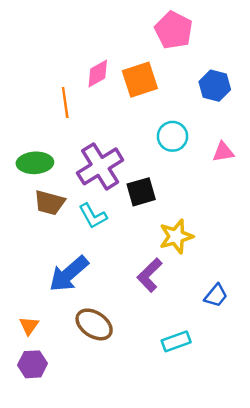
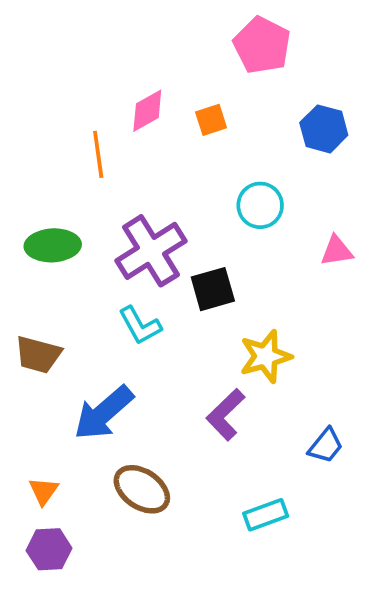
orange square: (140, 80) -> (211, 120), size x0.6
pink triangle: (223, 152) -> (337, 251), moved
brown trapezoid: (49, 203) -> (38, 355), moved

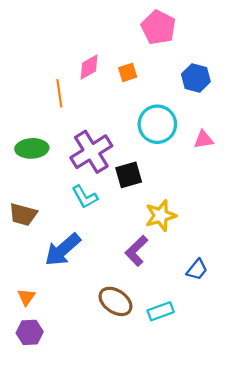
cyan circle: (260, 205) -> (157, 124), size x1.4
pink triangle: (337, 251) -> (204, 140), moved
brown ellipse: (142, 489) -> (116, 301), moved

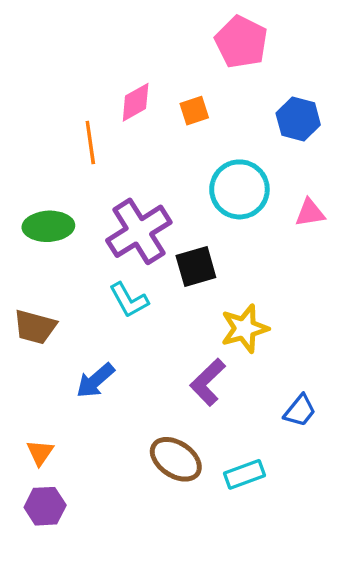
blue arrow: (63, 250) -> (95, 381), size x0.7

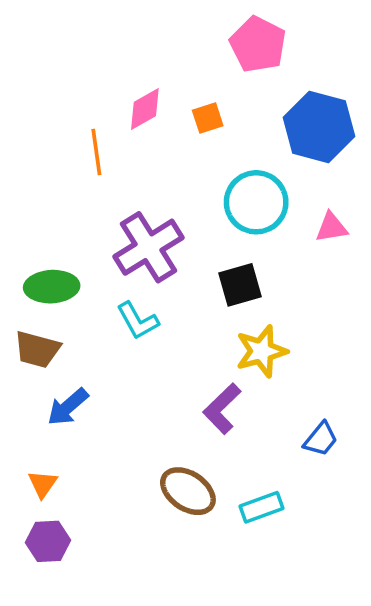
blue hexagon: (298, 119) -> (319, 127), size x1.5
green ellipse: (48, 226) -> (52, 287), moved
black square: (196, 267) -> (240, 285), moved
blue arrow: (95, 381) -> (68, 407), moved

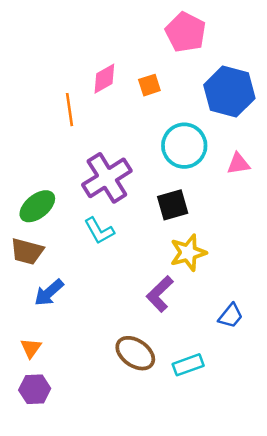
green ellipse: (52, 287) -> (37, 206), turned -36

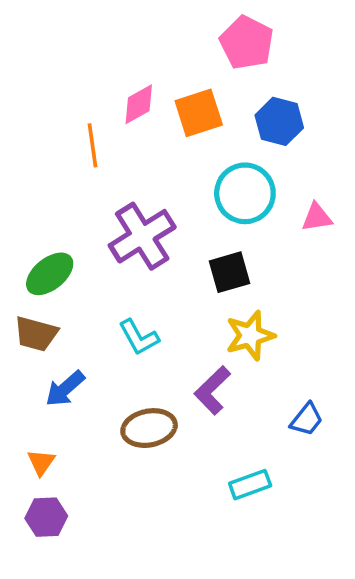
orange square: (149, 85) -> (199, 113), size x1.6
blue hexagon: (229, 92) -> (279, 121), moved, size x0.7
cyan L-shape: (99, 231) -> (139, 337), moved
brown ellipse: (135, 353) -> (149, 428), moved, turned -45

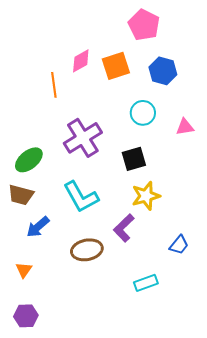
cyan circle: (245, 193) -> (143, 113), size x0.7
cyan L-shape: (139, 337) -> (81, 197), size x1.5
purple hexagon: (46, 517) -> (26, 316), moved

